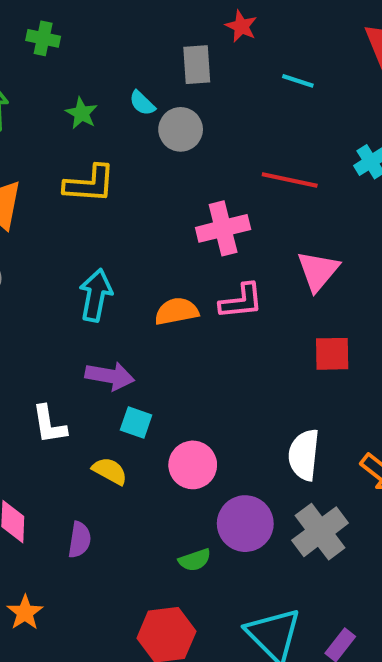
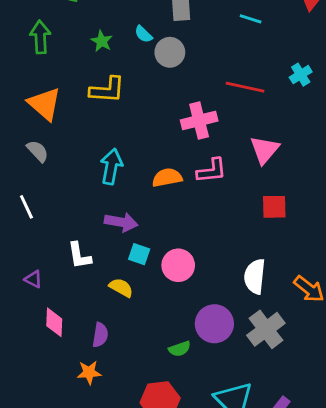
pink circle: (193, 465) -> (178, 265), moved
orange star: (25, 613) -> (89, 372), moved, turned 30

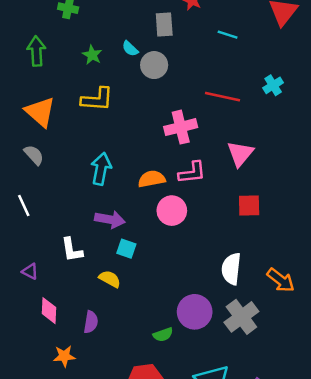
pink circle: (178, 265) -> (172, 211), moved
orange star: (89, 372) -> (64, 356), moved

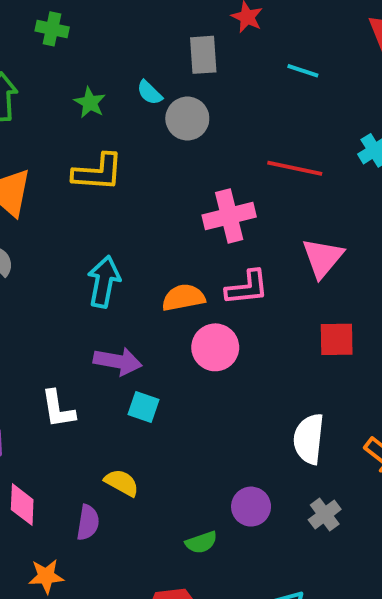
yellow semicircle: (110, 279) -> (122, 483), moved
purple circle: (195, 312) -> (251, 507), size x0.7
gray cross: (241, 317) -> (325, 515), size x0.6

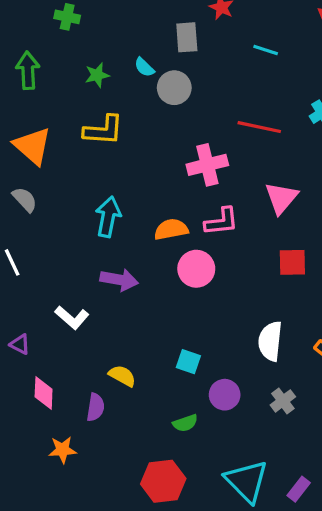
green star: (90, 103) -> (97, 75), turned 30
cyan square: (144, 407) -> (188, 362), moved
white L-shape: (58, 409) -> (72, 318), turned -40

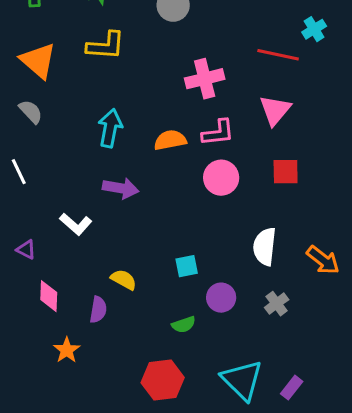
red line: (259, 127) -> (278, 55), moved
pink circle: (196, 269) -> (221, 178), moved
cyan square: (188, 362) -> (187, 266), turned -30
orange star: (62, 450) -> (67, 350), turned -30

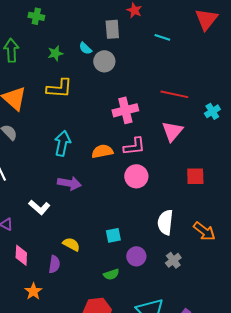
cyan cross: (314, 29) -> (212, 111), moved
red square: (286, 172) -> (195, 176), moved

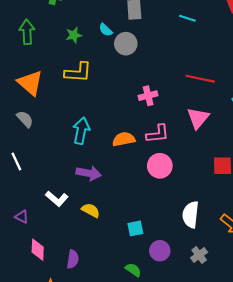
pink cross: (125, 110) -> (148, 96), size x0.7
yellow semicircle: (71, 244) -> (91, 210), moved
green semicircle: (111, 274) -> (133, 270), turned -126

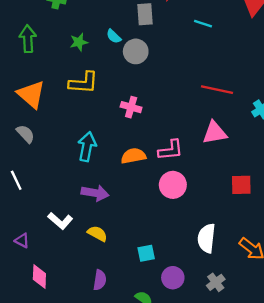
pink cross: (148, 96) -> (131, 107), moved, turned 30
pink triangle: (198, 118) -> (215, 133), turned 40
purple semicircle: (73, 259) -> (100, 280), moved

